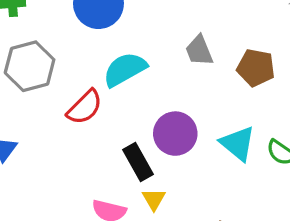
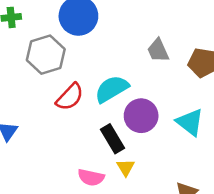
gray hexagon: (30, 66) -> (46, 55), moved
cyan semicircle: (125, 69) -> (112, 89), moved

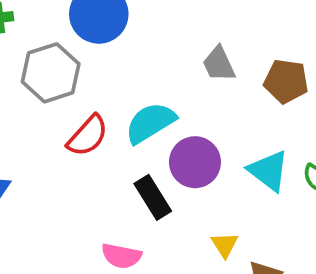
yellow triangle: (126, 167) -> (225, 245), moved

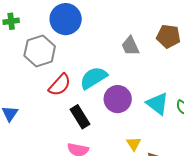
brown pentagon: (286, 81) -> (168, 36), moved
black rectangle: (153, 197) -> (80, 117), moved

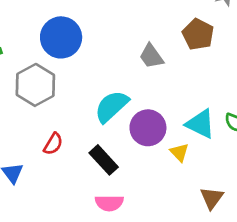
brown pentagon: (168, 36) -> (198, 34), turned 30
red semicircle: (60, 85) -> (53, 144), moved, size x0.7
yellow triangle: (134, 144) -> (179, 152), moved

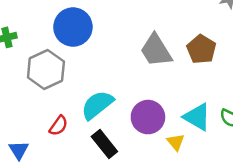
brown pentagon: (198, 34) -> (201, 49), moved
gray trapezoid: (151, 56) -> (156, 50), size x1.4
cyan semicircle: (111, 106) -> (97, 105), moved

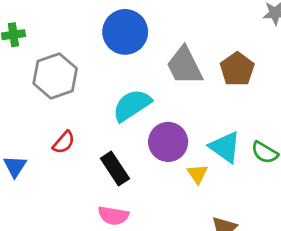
blue circle: (73, 27) -> (125, 32), moved
cyan semicircle: (97, 105) -> (132, 105), moved

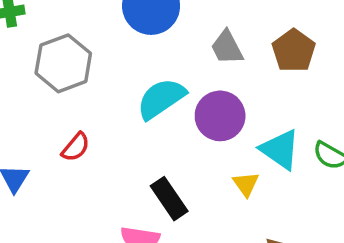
gray trapezoid: (184, 66) -> (227, 47), size x0.7
purple circle: (168, 142) -> (220, 116), moved
black rectangle: (115, 169) -> (169, 199), moved

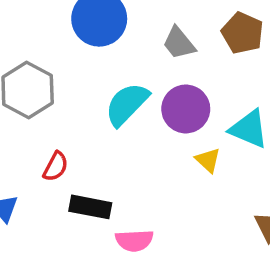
yellow triangle: (246, 184) -> (208, 160), moved
black rectangle: (169, 199) -> (90, 207), moved, turned -33

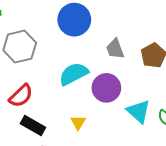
yellow triangle: (208, 160) -> (78, 122), moved
red semicircle: (56, 167) -> (21, 96), size x1.4

